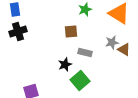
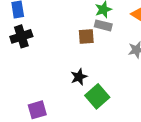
gray rectangle: (85, 52) -> (103, 25), moved

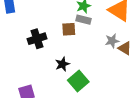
black cross: (21, 36) -> (37, 39), moved

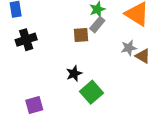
gray rectangle: (84, 20) -> (97, 25), turned -64
black cross: (37, 39) -> (26, 40), moved

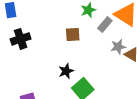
gray rectangle: (97, 25) -> (105, 25), moved

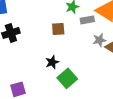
gray rectangle: (105, 25) -> (87, 20), turned 40

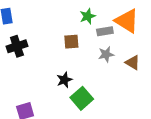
gray star: (99, 40) -> (106, 54), moved

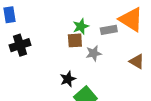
green star: (88, 16) -> (81, 26), moved
gray star: (106, 54) -> (94, 53), moved

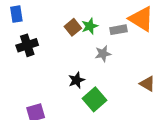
brown square: (75, 40) -> (73, 27), moved, turned -35
brown triangle: (137, 61) -> (147, 84), moved

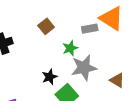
green star: (90, 26) -> (70, 48), moved
gray star: (103, 54) -> (84, 68), moved, size x1.6

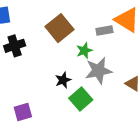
brown square: (46, 26) -> (59, 28), size x1.6

